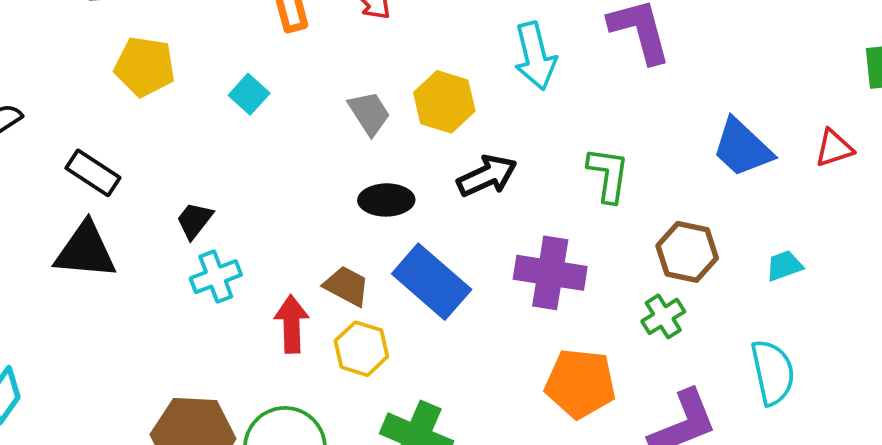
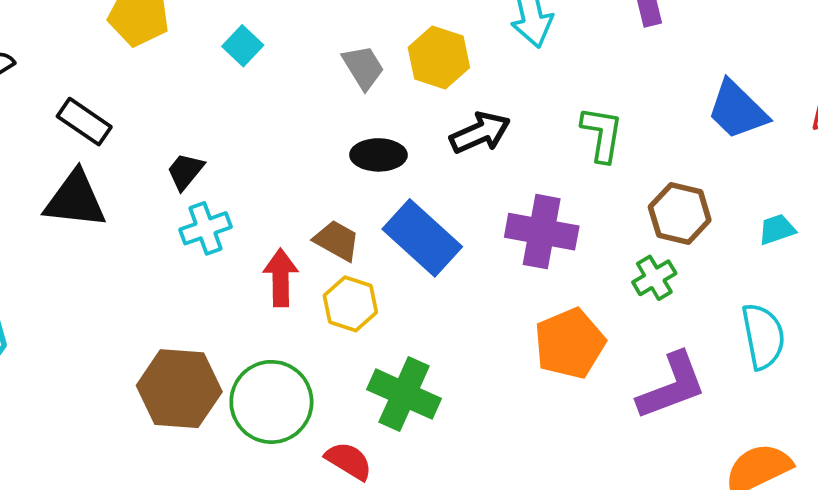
orange pentagon: (580, 384) -> (570, 343), turned -30

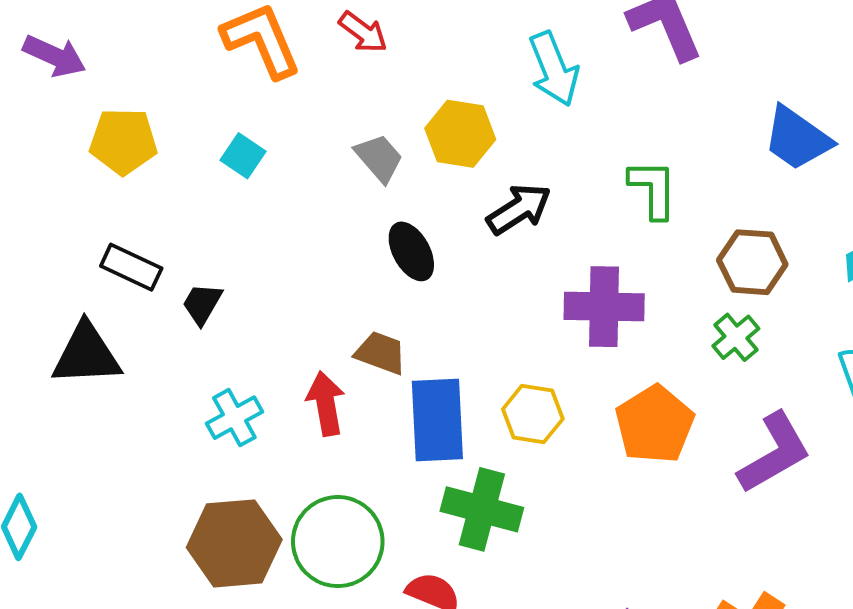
black rectangle: (84, 122) -> (131, 267), moved
black ellipse: (378, 155) -> (411, 251), turned 70
cyan cross: (205, 228) -> (234, 418), moved
blue rectangle: (422, 238) -> (437, 420), moved, turned 54
yellow hexagon: (350, 304) -> (533, 414), moved

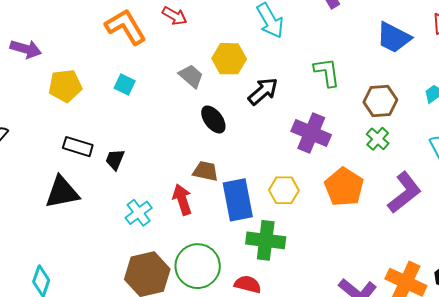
purple cross: (604, 307) -> (311, 133), turned 30

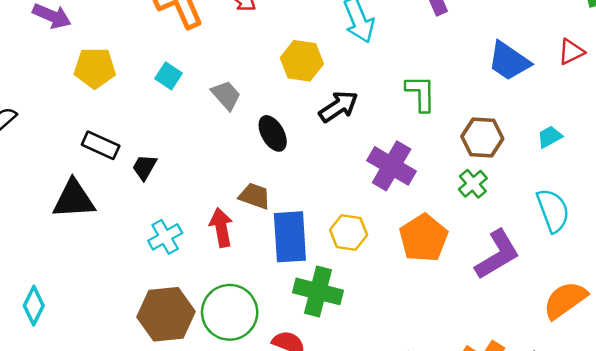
gray trapezoid: (191, 76) -> (226, 95), moved

